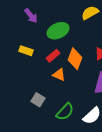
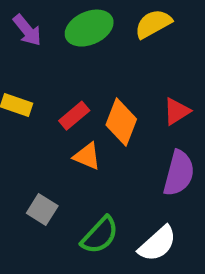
green ellipse: (58, 31) -> (89, 28), moved

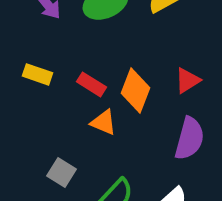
red rectangle: (74, 116) -> (91, 84), turned 72

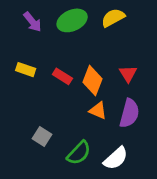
red triangle: (188, 80) -> (128, 74), turned -30
orange triangle: (103, 122) -> (98, 111), moved

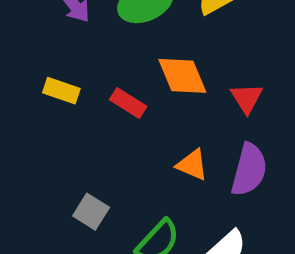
orange diamond: (93, 81) -> (182, 76), moved, turned -44

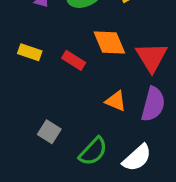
red triangle: (247, 98) -> (152, 57), size x1.5

